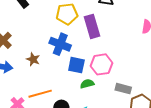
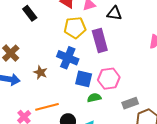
gray rectangle: (123, 89) -> (130, 103), turned -35

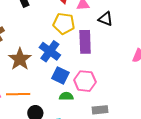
brown star: (40, 72) -> (20, 59), size x1.6

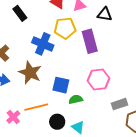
blue cross: (50, 51) -> (43, 44), moved
blue square: (60, 75) -> (61, 85), moved
green semicircle: (66, 96) -> (76, 99), moved

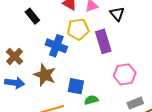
black triangle: (105, 14) -> (117, 14), turned 42
pink hexagon: (98, 79) -> (125, 74), moved

